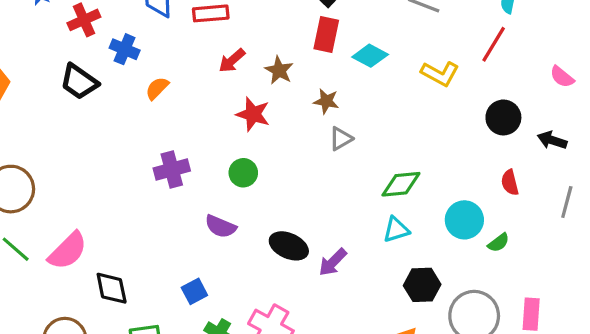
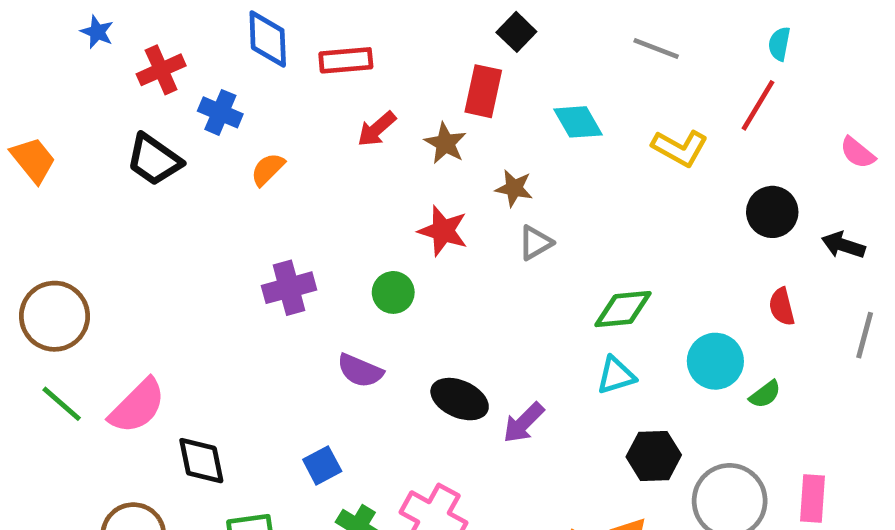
red rectangle: (326, 35) -> (483, 91), moved
cyan diamond: (370, 56) -> (578, 122), turned 32
red star: (253, 114) -> (443, 231), moved

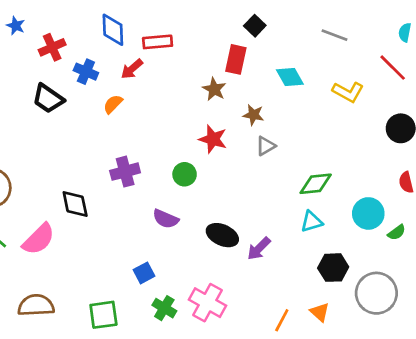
red line: (758, 105) -> (393, 68), turned -76
red arrow: (377, 129) -> (132, 69), moved
black diamond: (201, 461) -> (75, 204), moved

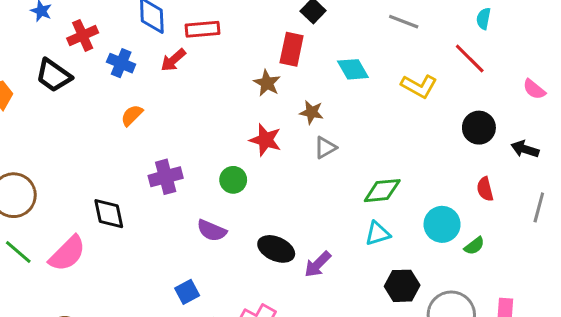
black trapezoid: (48, 99) -> (54, 75), moved
orange semicircle: (113, 104) -> (132, 115), moved

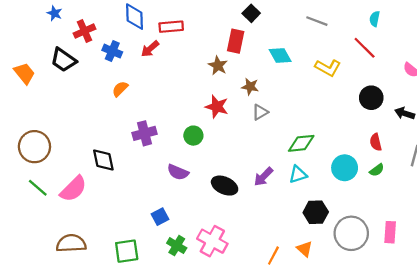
green semicircle: (474, 246) -> (377, 170), moved
purple arrow: (318, 264) -> (263, 177), moved

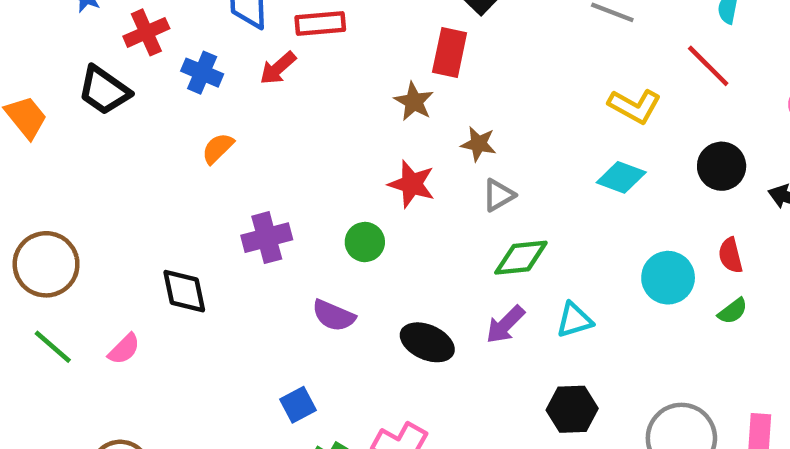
cyan diamond: (280, 56) -> (621, 177), moved, turned -40
green diamond: (301, 143) -> (521, 258), moved
cyan circle: (345, 168) -> (668, 278), moved
pink semicircle: (73, 189) -> (124, 349), size x0.6
black hexagon: (316, 212) -> (572, 409), moved

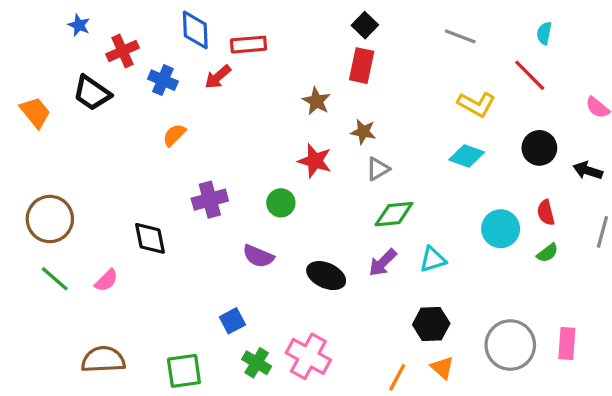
red rectangle: (450, 53) -> (362, 66), moved

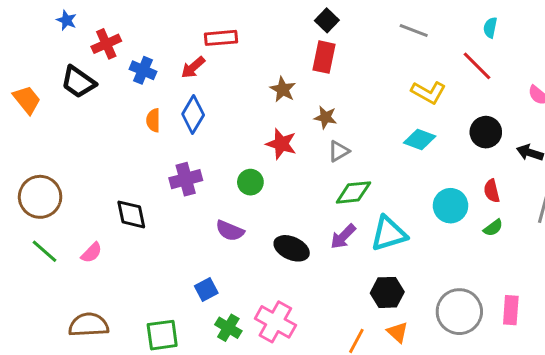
blue diamond: (195, 30) -> (193, 114), moved, turned 33
orange semicircle: (174, 135) -> (153, 120), turned -45
cyan triangle: (433, 259) -> (389, 234), size x1.5

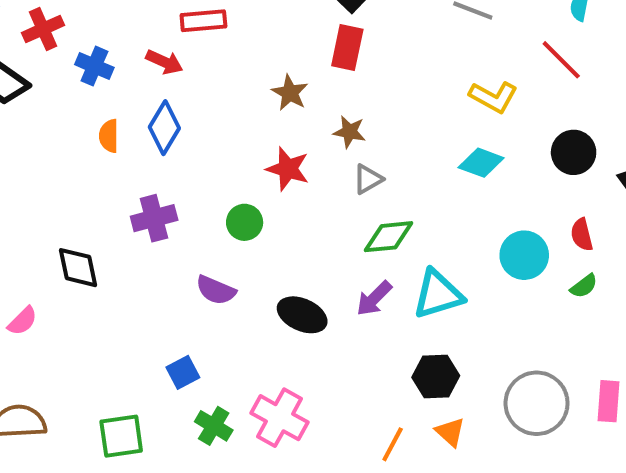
red arrow: (193, 67) -> (164, 62), turned -115

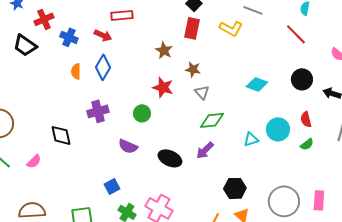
yellow L-shape: (493, 97) -> (231, 28), moved
gray triangle: (368, 179) -> (202, 92), turned -42
cyan triangle: (438, 294) -> (251, 139), moved, size x0.6

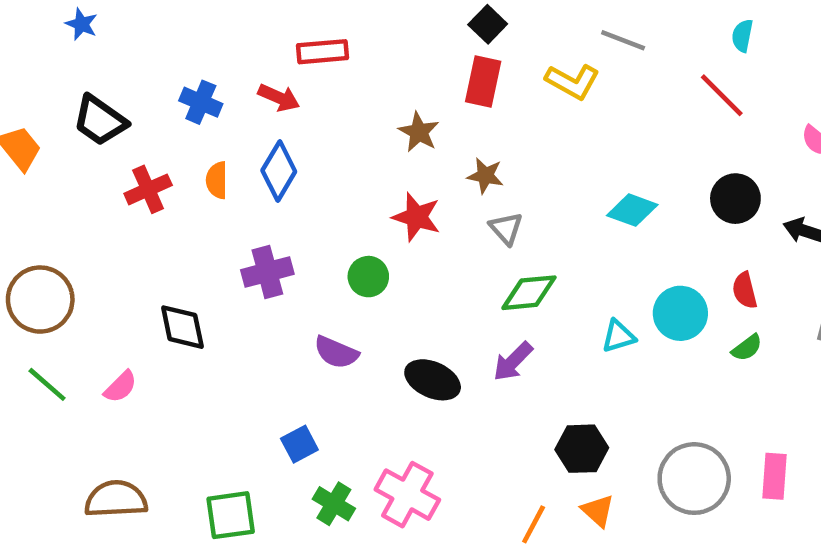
red cross: (44, 19) -> (148, 189), moved

